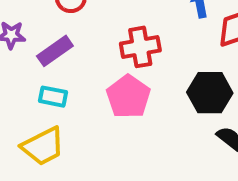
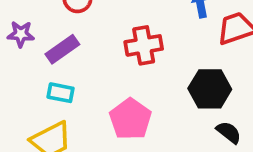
pink pentagon: (128, 97) -> (130, 119), moved

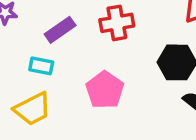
purple rectangle: (62, 49) -> (60, 30), moved

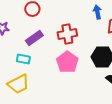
pink pentagon: (105, 90) -> (67, 62), moved

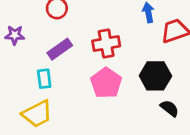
cyan rectangle: (23, 59) -> (44, 79), turned 72

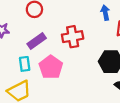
pink pentagon: (106, 83) -> (51, 67), moved

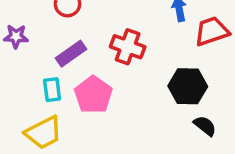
red cross: (73, 37) -> (128, 47), turned 30

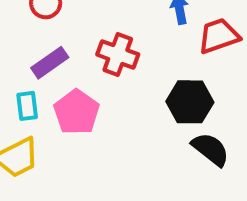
black semicircle: (205, 126) -> (210, 149), size x1.4

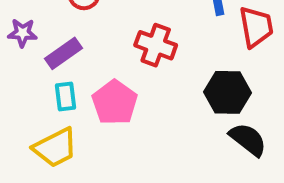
red trapezoid: (219, 36) -> (256, 27), turned 99
purple rectangle: (50, 63) -> (63, 53), moved

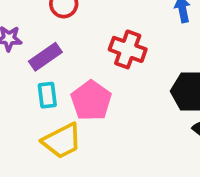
yellow trapezoid: (55, 148) -> (62, 141), moved

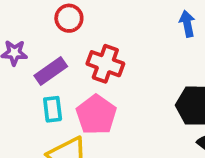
red cross: (128, 49) -> (105, 64), moved

